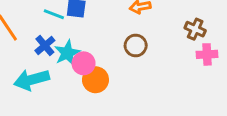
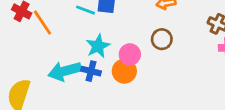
blue cross: (45, 46) -> (91, 71), moved, turned -36
pink circle: (84, 63) -> (130, 54), moved

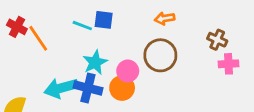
brown circle: (162, 39) -> (160, 55), size x1.5
blue cross: (91, 71) -> (88, 88), size x1.4

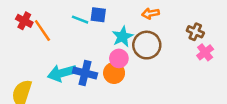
cyan star: (95, 62) -> (123, 37), moved
pink cross: (229, 64) -> (205, 52), turned -35

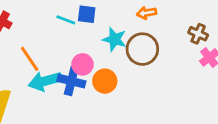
orange line: (42, 31) -> (30, 59), moved
cyan star: (123, 37) -> (115, 39), turned -30
pink circle: (119, 58) -> (82, 64), moved

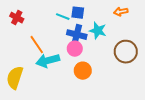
brown circle: (142, 49) -> (126, 52), moved
blue cross: (71, 81) -> (77, 35), moved
orange circle: (105, 81) -> (83, 71), moved

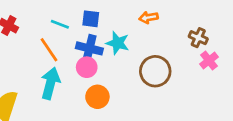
cyan line: (63, 17) -> (60, 24), moved
orange line: (37, 45) -> (49, 50), moved
cyan arrow: (48, 61) -> (50, 83), turned 120

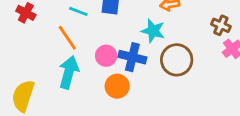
cyan star: (118, 43) -> (153, 31), moved
blue cross: (89, 48) -> (132, 57), moved

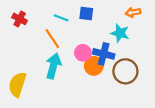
brown circle: (177, 60) -> (125, 71), moved
orange circle: (117, 86) -> (94, 66), moved

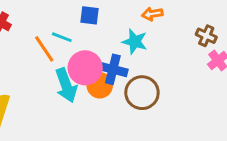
cyan line: (61, 18) -> (62, 37), moved
pink circle: (83, 53) -> (85, 68), size x1.5
cyan arrow: (53, 66) -> (66, 85), moved, turned 145

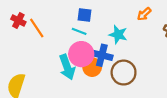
orange arrow: (152, 14) -> (144, 14), moved, turned -32
cyan line: (62, 37) -> (79, 31), moved
orange line: (44, 49) -> (37, 28), moved

